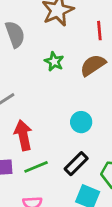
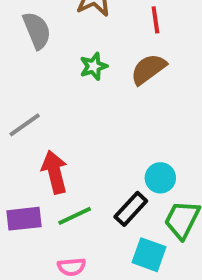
green star: (54, 62) -> (94, 66), turned 30
cyan circle: (81, 122) -> (160, 178), moved

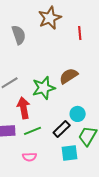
green star: (94, 66) -> (44, 88), moved, size x1.6
brown semicircle: (148, 69) -> (69, 76), moved
cyan square: (149, 255) -> (69, 153), turned -30

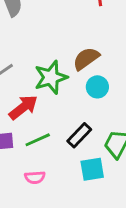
red arrow: (24, 108) -> (23, 107), turned 65
cyan circle: (78, 114) -> (97, 87), moved

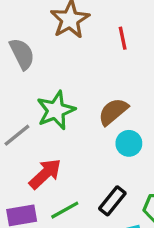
green star: (51, 77) -> (56, 110), moved

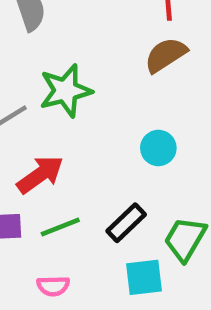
brown semicircle: (113, 112) -> (166, 55), moved

